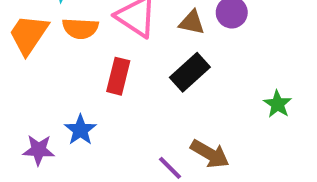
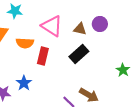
orange semicircle: (80, 28) -> (25, 43), moved

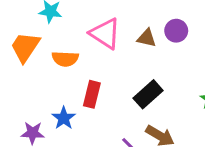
black rectangle: (79, 54) -> (148, 94), moved
red rectangle: (43, 56) -> (92, 94), moved

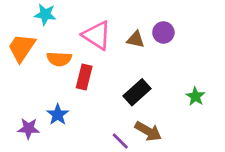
red rectangle: (92, 94) -> (84, 77), moved

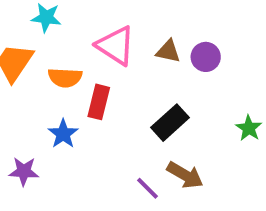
purple circle: (163, 32) -> (206, 57), moved
blue star: (58, 115) -> (63, 134), moved

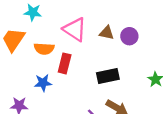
black rectangle: (170, 123) -> (108, 76), turned 30
blue star: (63, 134) -> (43, 83), turned 30

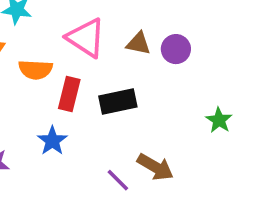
black rectangle: (108, 76) -> (118, 101), moved
blue star: (43, 83) -> (52, 141), moved, turned -30

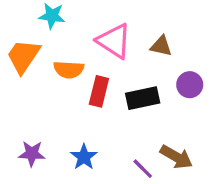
purple circle: (176, 49) -> (190, 85), moved
blue star: (52, 141) -> (84, 157), moved

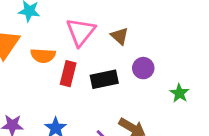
pink triangle: (114, 41) -> (81, 32), turned 36
brown triangle: (161, 46) -> (120, 36), turned 30

